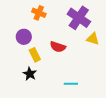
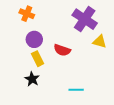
orange cross: (39, 13) -> (27, 14), moved
purple circle: (24, 37) -> (34, 39), moved

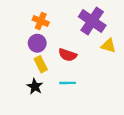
orange cross: (27, 14) -> (41, 21), moved
cyan line: (76, 90) -> (68, 83), moved

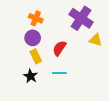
red semicircle: (68, 55) -> (59, 48), turned 105

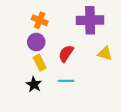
purple cross: (81, 18) -> (90, 20), turned -35
yellow triangle: (96, 40) -> (105, 53), moved

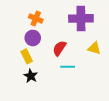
yellow rectangle: (40, 63) -> (27, 56), moved
cyan line: (66, 81) -> (68, 67), moved

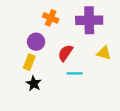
orange cross: (36, 18) -> (51, 18), moved
yellow rectangle: (27, 56) -> (29, 62), turned 48

